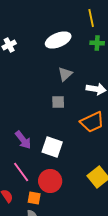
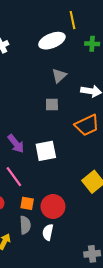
yellow line: (91, 18) -> (73, 20), moved
white square: (52, 147) -> (46, 151), turned -30
red circle: (50, 181) -> (53, 206), moved

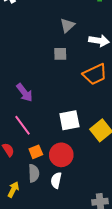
white square: (46, 151) -> (69, 120), moved
orange square: (27, 203) -> (36, 152), turned -32

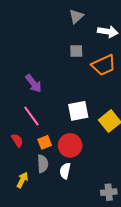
gray square: (60, 54) -> (76, 51), moved

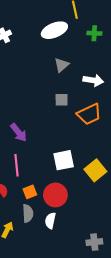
pink line: (31, 116) -> (17, 165), turned 30

